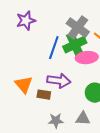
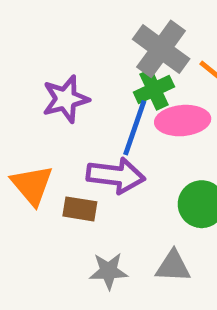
purple star: (26, 21) -> (66, 99), moved
green cross: (75, 45) -> (154, 90), size x0.7
blue line: (54, 48) -> (135, 128), moved

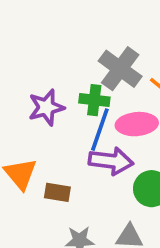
green cross: (154, 90) -> (94, 100), moved, turned 32
purple arrow: (116, 175) -> (111, 161), moved

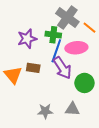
purple arrow: (111, 161) -> (62, 68), turned 50
brown rectangle: (57, 192) -> (33, 68), moved

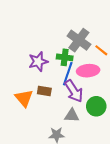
gray triangle: (72, 109) -> (72, 115), moved

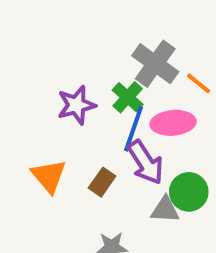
green cross: (65, 57) -> (128, 97), turned 35
brown rectangle: (44, 91) -> (102, 182), moved, turned -64
gray triangle: (72, 115) -> (165, 210), moved

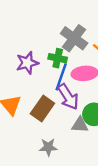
green cross: (128, 97) -> (58, 58), turned -30
brown rectangle: (102, 182) -> (42, 108), size x1.5

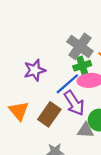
green cross: (58, 58) -> (82, 66), moved, turned -30
blue line: (61, 77) -> (67, 84), turned 30

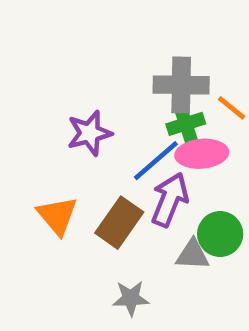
gray cross: (80, 46) -> (181, 85), turned -35
purple arrow: (74, 103) -> (170, 200), turned -125

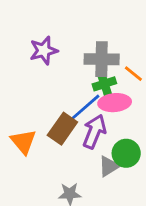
purple star: (89, 133) -> (44, 51), moved
brown rectangle: (119, 223) -> (62, 129), moved
gray triangle: (193, 255) -> (109, 166), turned -35

